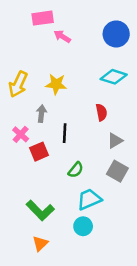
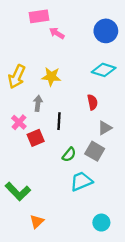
gray square: (117, 171) -> (95, 151), moved
green L-shape: (40, 210) -> (18, 191), moved
cyan circle: (83, 226) -> (101, 223), moved

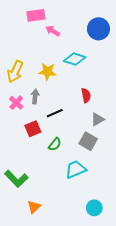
cyan diamond: (104, 70) -> (75, 59), moved
black line: (59, 121) -> (55, 113), turned 63
pink cross: (19, 122) -> (16, 103), moved
green semicircle: (69, 155) -> (55, 144), moved

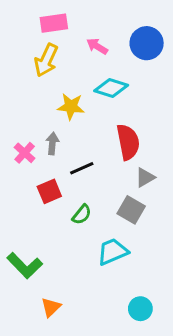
pink arrow: (53, 31) -> (97, 46), moved
yellow arrow: (15, 72) -> (46, 60), moved
red semicircle: (86, 95) -> (128, 142), size x1.6

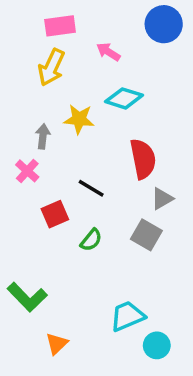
blue circle: (147, 43) -> (164, 24), moved
gray arrow: (52, 144) -> (43, 136), moved
black line: (82, 168) -> (91, 188), turned 55
cyan trapezoid: (113, 252) -> (127, 316), moved

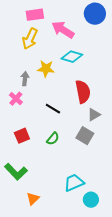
pink arrow: (108, 52) -> (63, 30), size x1.6
red square: (55, 214) -> (22, 136), moved

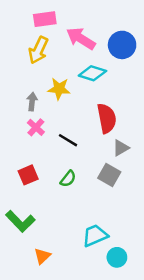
blue circle: (95, 14) -> (122, 45), moved
pink cross: (16, 99) -> (36, 127), moved

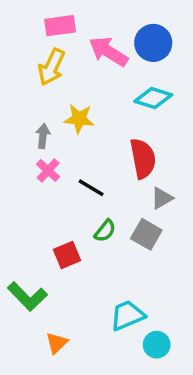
blue circle: (122, 45) -> (153, 43), moved
cyan diamond: (92, 73) -> (153, 98), moved
red square: (28, 175) -> (67, 255), moved
green semicircle: (68, 179) -> (105, 231), moved

